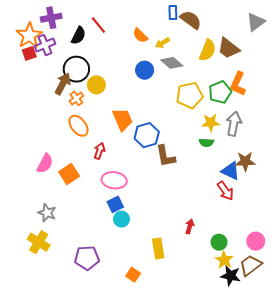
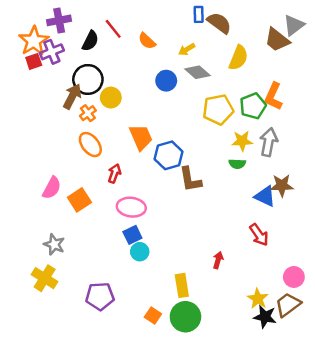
orange semicircle: (140, 36) -> (147, 41), moved
brown trapezoid: (228, 48) -> (277, 40), moved
red arrow: (225, 191) -> (259, 235), moved
green circle: (219, 242) -> (185, 317), moved, size x1.6

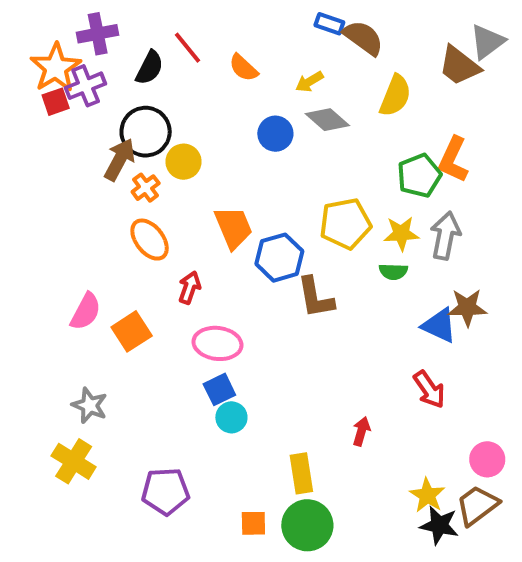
blue rectangle: (199, 14) -> (329, 24), turned -70
yellow pentagon: (218, 110) -> (345, 224), moved
orange square: (153, 316) -> (253, 523), turned -35

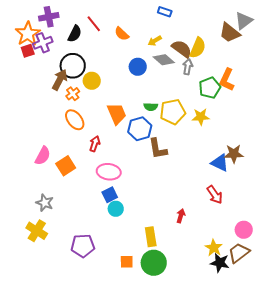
brown semicircle: (363, 38) -> (182, 49), moved
gray arrow: (445, 236) -> (188, 67), moved, size x0.7
green semicircle: (393, 272) -> (151, 107), moved

